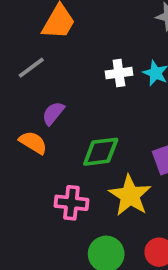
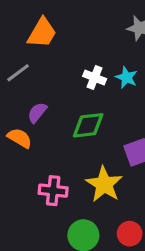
white cross: (119, 73) -> (95, 77), turned 30
green diamond: (101, 152) -> (88, 125), moved

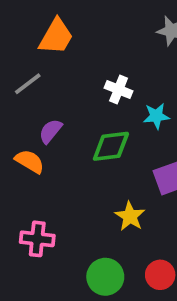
cyan star: (126, 77) -> (156, 116), moved, turned -30
yellow star: (104, 184) -> (130, 216), size x0.7
pink cross: (53, 191) -> (37, 239), moved

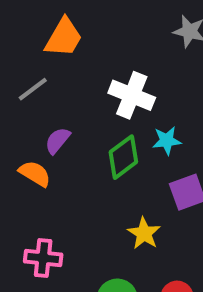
white cross: (119, 90) -> (132, 95), size x1.5
cyan star: (156, 116) -> (167, 141), moved
green diamond: (111, 146) -> (123, 157), turned -30

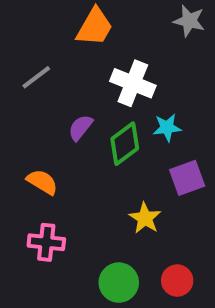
orange trapezoid: (64, 38) -> (95, 27), moved
purple semicircle: (58, 141) -> (81, 128), moved
orange semicircle: (35, 174) -> (42, 182), moved

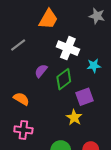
cyan star: (167, 128) -> (94, 66), moved
purple square: (187, 178) -> (85, 97), moved

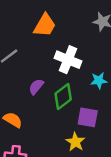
purple square: (85, 97) -> (88, 117), turned 30

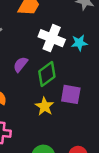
cyan star: (99, 81) -> (79, 43), moved
yellow star: (75, 142) -> (44, 106), moved

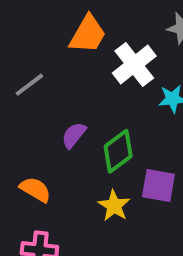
white cross: (52, 38) -> (134, 64), moved, turned 30

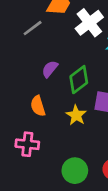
gray line: (29, 85) -> (33, 28), moved
orange semicircle: (35, 190) -> (38, 106), moved, turned -138

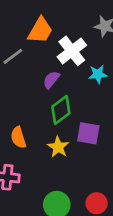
purple semicircle: (50, 69) -> (51, 80), moved

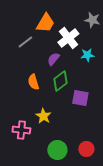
orange semicircle: (18, 137) -> (33, 82), moved
yellow star: (58, 147) -> (43, 116), moved

